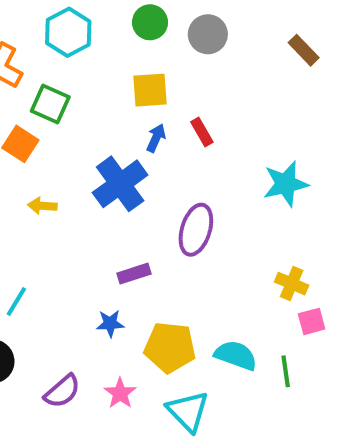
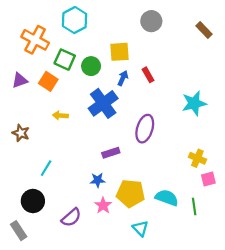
green circle: (150, 22) -> (91, 66), moved
pink star: (120, 393) -> (103, 205), moved
cyan triangle: (188, 411) -> (140, 228), size x0.7

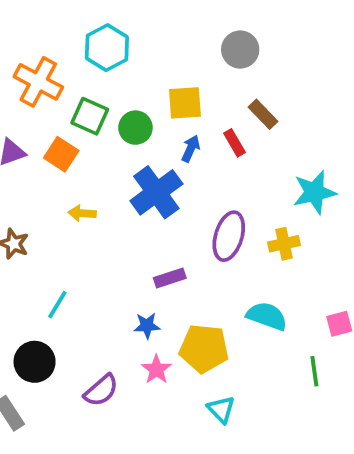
brown rectangle: (204, 30) -> (263, 114), moved
yellow cross: (197, 158) -> (284, 244), moved, turned -35
cyan semicircle: (167, 198) -> (267, 316), moved

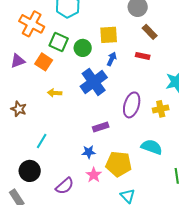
brown rectangle: (263, 114) -> (150, 32), moved
red rectangle: (234, 143) -> (143, 56), moved, turned -48

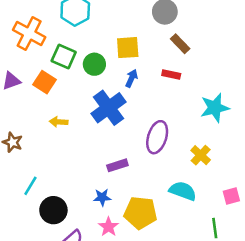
yellow cross: (161, 109) -> (201, 155), moved, turned -35
cyan line: (42, 141) -> (30, 186), moved
black circle: (30, 171) -> (53, 210), moved

